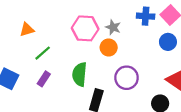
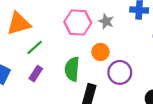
orange triangle: (27, 30) -> (19, 24), size x1.6
orange circle: (109, 47) -> (100, 52), moved

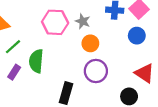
orange circle: (100, 52) -> (90, 43), moved
green semicircle: (72, 69) -> (36, 61), moved

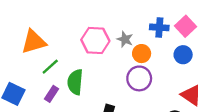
orange circle: (90, 43) -> (142, 54), moved
purple circle: (96, 71) -> (139, 78), moved

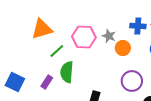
orange triangle: (34, 42) -> (42, 29), moved
green line: (50, 67) -> (57, 51), moved
purple circle: (139, 78) -> (132, 81), moved

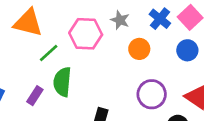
blue cross: (138, 26) -> (160, 19), turned 35
orange triangle: (42, 29) -> (28, 23), turned 30
gray star: (109, 36) -> (120, 20), moved

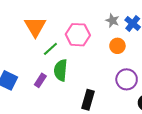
gray star: (120, 20) -> (112, 20), moved
orange triangle: (28, 23) -> (35, 27), turned 45

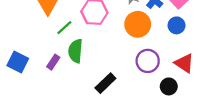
orange circle: (117, 46) -> (138, 24), size x1.5
black rectangle: (88, 100) -> (105, 83), turned 30

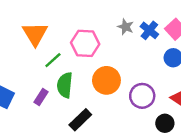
orange circle: (138, 24) -> (106, 80), moved
black rectangle: (105, 83) -> (80, 120), moved

